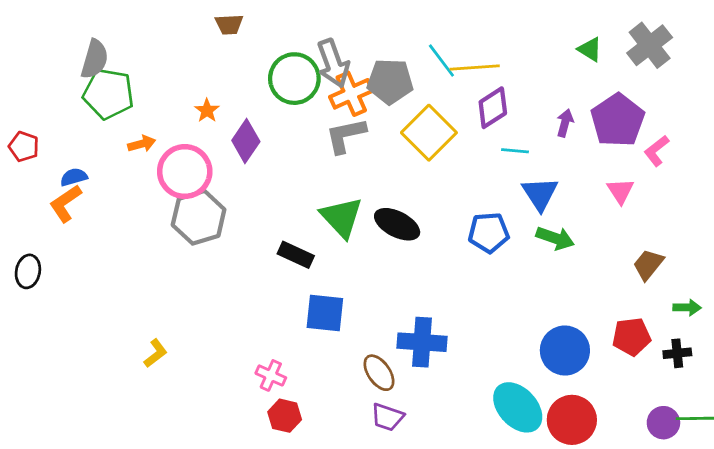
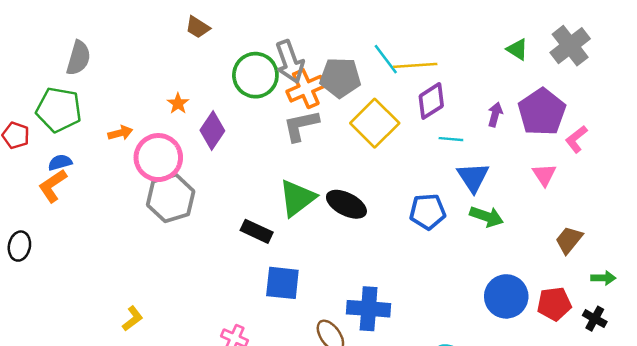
brown trapezoid: (229, 24) -> (198, 27), turned 35
green pentagon: (108, 94) -> (59, 110), moved
green triangle: (342, 217) -> (297, 198), turned 36
blue circle: (565, 350) -> (506, 296), moved
black cross: (677, 353) -> (595, 319), turned 35

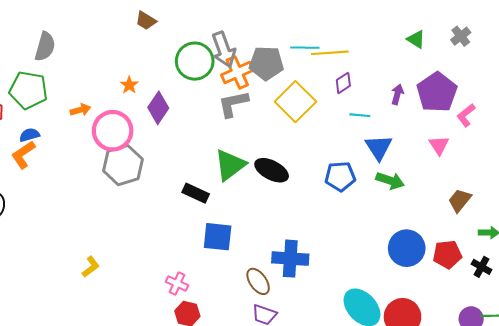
gray cross: (570, 46) -> (461, 36), size x0.6
cyan line: (386, 59) -> (305, 48), turned -52
purple diamond: (431, 101) -> (343, 83), size x0.7

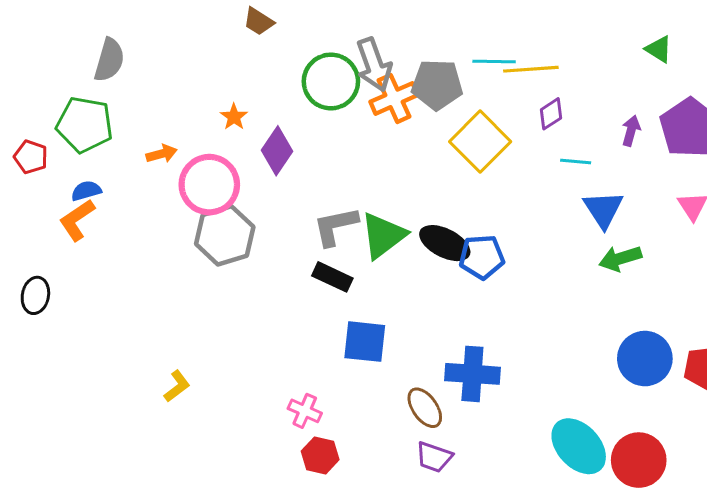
gray L-shape: (233, 104) -> (336, 226), moved
blue pentagon: (340, 176) -> (482, 257), moved
green arrow: (390, 181) -> (620, 258), turned 144

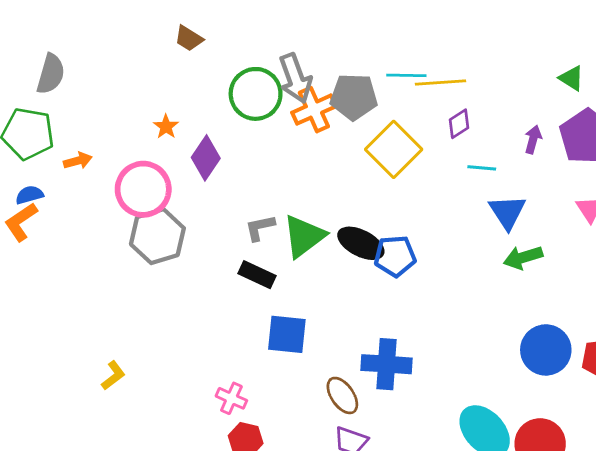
green triangle: (659, 49) -> (571, 78), moved
orange arrow: (162, 154) -> (78, 161), moved
gray L-shape: (336, 226) -> (260, 228), size x0.7

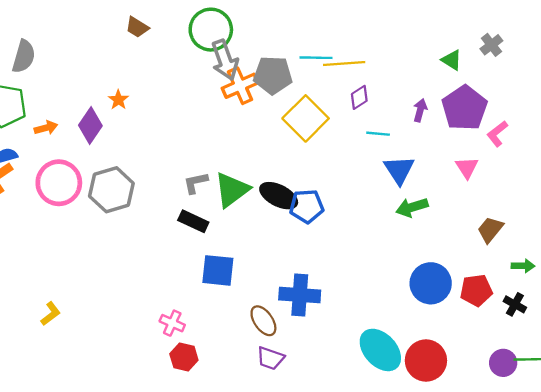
green circle: (256, 94) -> (211, 30), moved
purple diamond: (206, 158) -> (90, 125), moved
pink circle: (143, 189) -> (59, 183), moved
yellow L-shape: (113, 376) -> (51, 314), moved

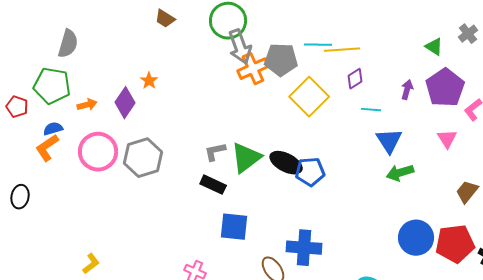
red pentagon: (476, 290) -> (455, 244), size x1.4

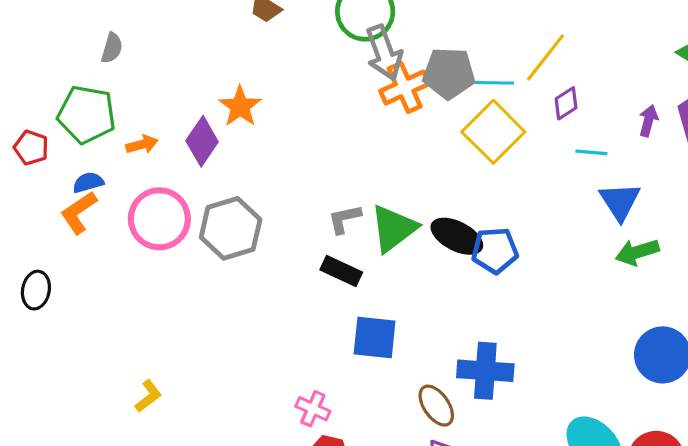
gray semicircle: (68, 44) -> (112, 48), size x0.7
cyan line: (318, 45) -> (492, 83), moved
yellow line: (342, 50) -> (545, 57), turned -48
orange star: (149, 81) -> (240, 106), size x1.5

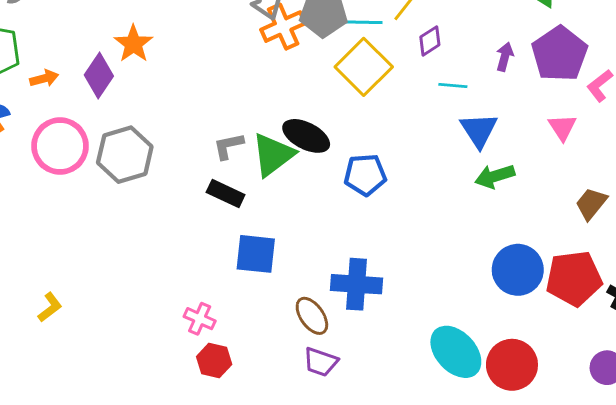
black ellipse: (457, 236) -> (306, 136), moved

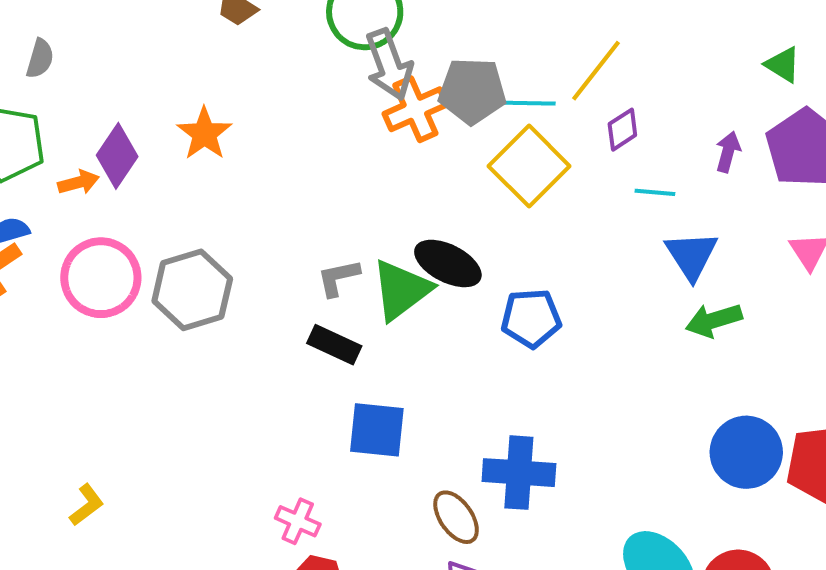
purple diamond: (99, 75) -> (117, 156), moved

